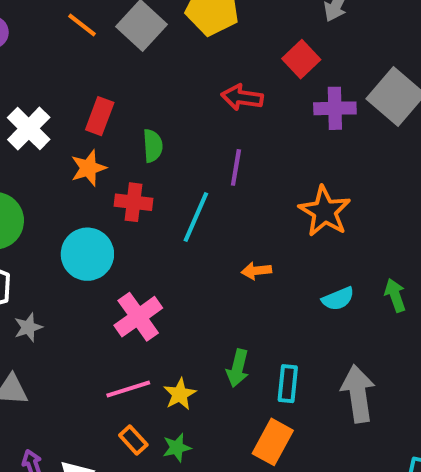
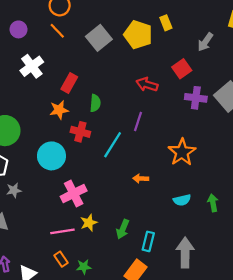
orange line: (82, 25) -> (57, 31), moved
white cross: (29, 129) -> (32, 66), moved
yellow star: (180, 394) -> (89, 223), moved

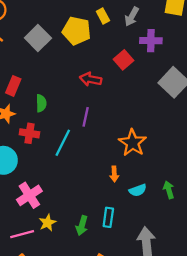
gray arrow: (205, 42) -> (132, 17), moved
purple cross: (196, 98) -> (151, 41), moved
orange arrow: (141, 178) -> (114, 174), moved, turned -88
cyan rectangle: (148, 241) -> (108, 217), moved

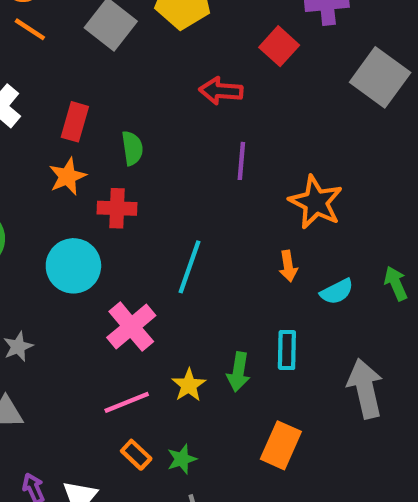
purple line: (86, 117) -> (241, 161), moved
cyan line: (63, 143) -> (190, 267), moved
yellow star: (47, 223) -> (189, 385), moved

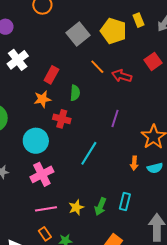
orange line: (30, 29) -> (97, 67), moved
purple line: (241, 161) -> (115, 118), moved
cyan semicircle: (337, 292) -> (155, 168), moved
pink cross: (131, 327) -> (42, 174), moved

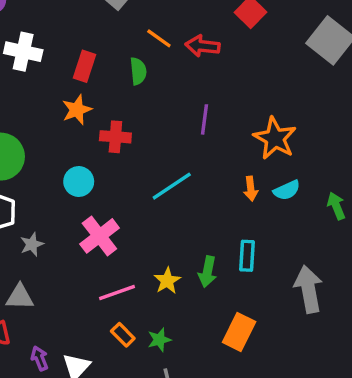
white cross: (18, 60) -> (23, 52), turned -30
green semicircle: (75, 93) -> (138, 71), moved
cyan circle: (36, 141) -> (79, 181), size x0.7
cyan line: (89, 153) -> (172, 186), turned 35

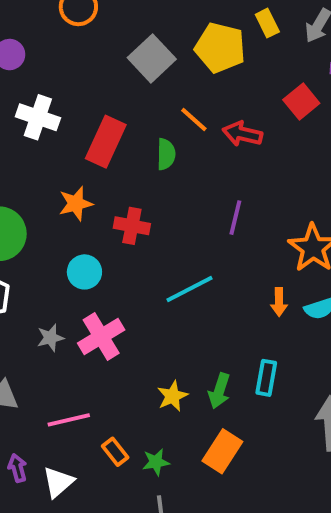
red rectangle: (85, 66) -> (106, 142), size x1.4
orange star: (77, 110) -> (76, 204), moved
gray star: (32, 244) -> (50, 338), moved
pink line: (117, 292) -> (69, 420), moved
orange rectangle: (239, 332) -> (222, 451), moved

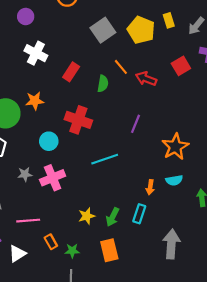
red rectangle: (106, 142) -> (71, 72), size x0.7
orange star: (76, 204) -> (35, 101), moved
red cross: (132, 226) -> (78, 120), size x1.4
orange arrow: (279, 302) -> (150, 187), moved
orange rectangle: (222, 451) -> (109, 250), turned -55

